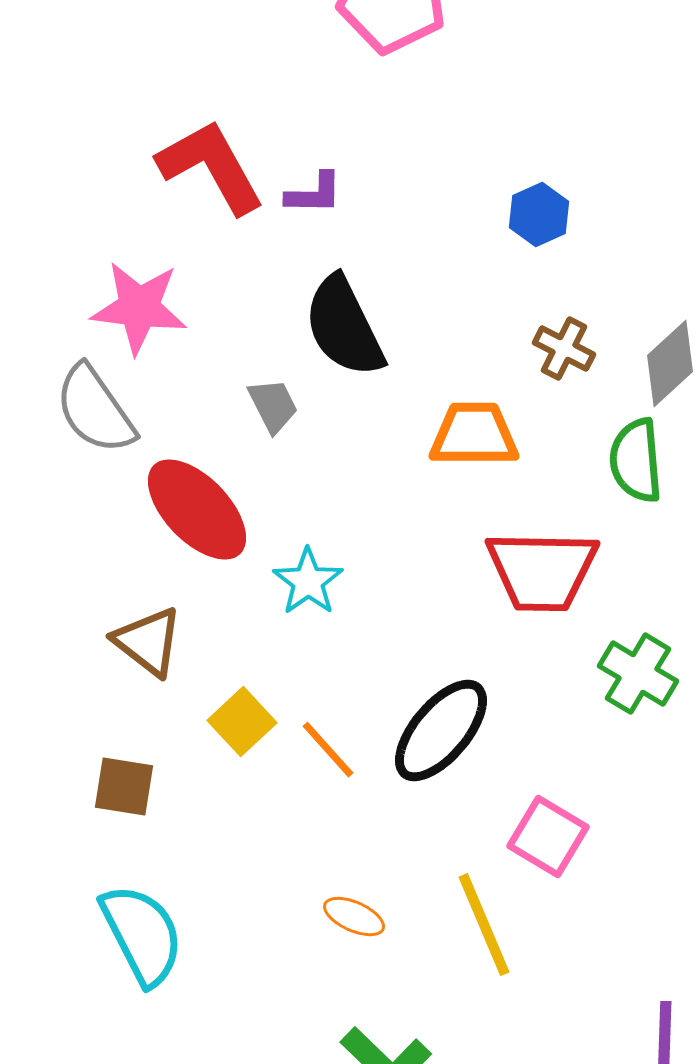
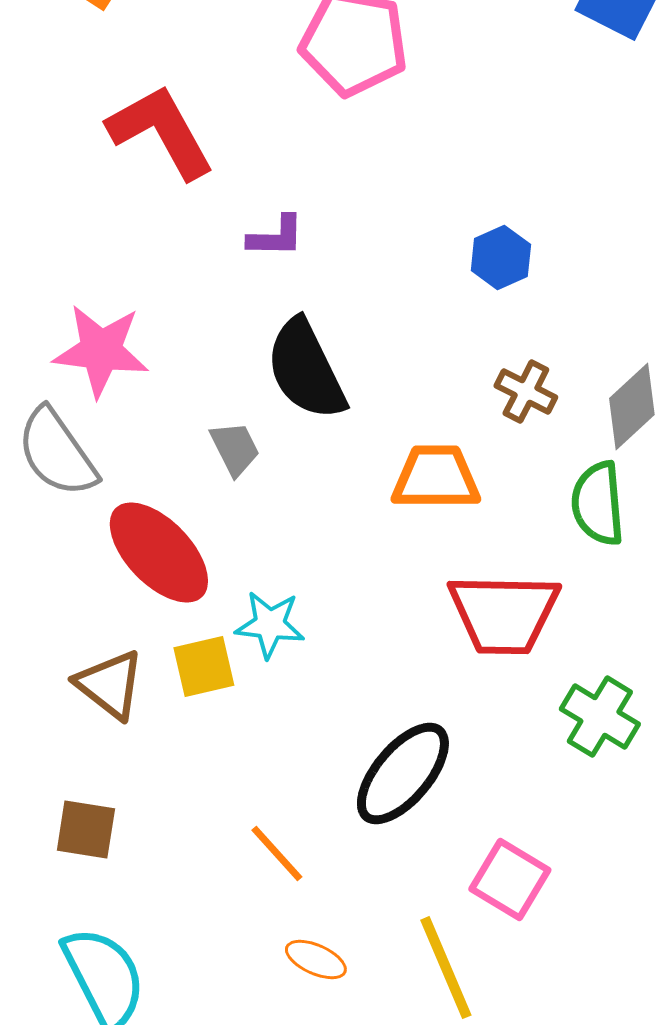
red L-shape: (211, 167) -> (161, 132), moved
cyan star: (308, 582) -> (270, 625), turned -30
yellow square: (242, 722) -> (204, 667), moved, turned 30
orange line: (328, 750) -> (277, 854), moved

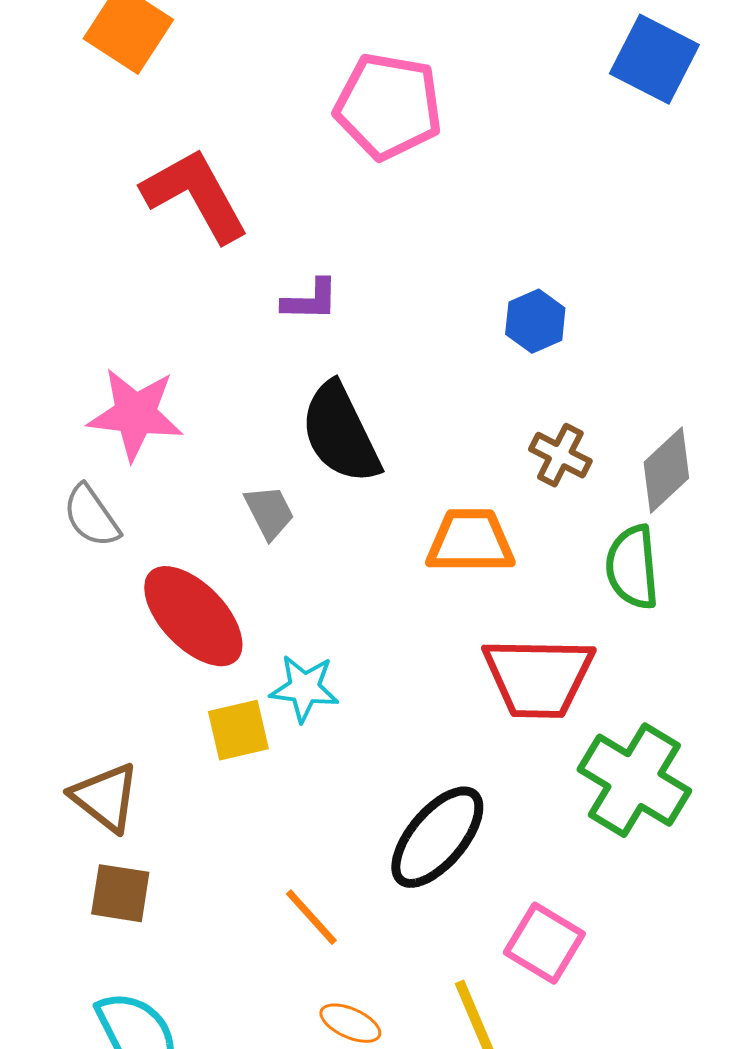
gray semicircle: (57, 453) -> (91, 516), size x0.7
brown triangle: (110, 685) -> (105, 797), moved
green cross: (600, 717) -> (634, 780), size x1.4

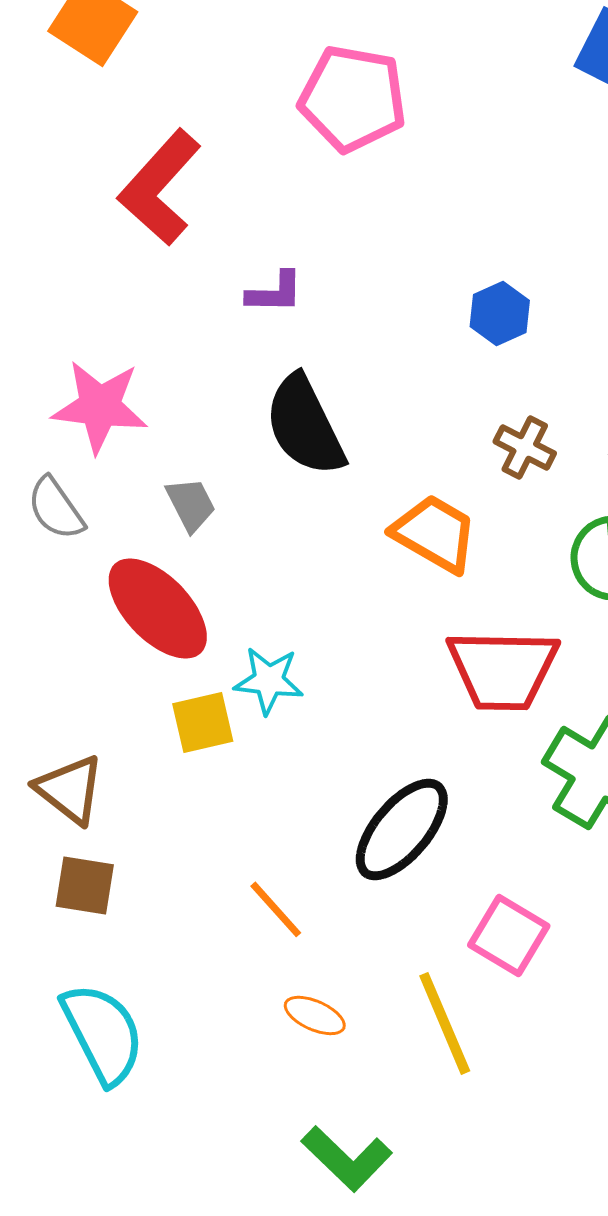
red L-shape: (195, 195) -> (160, 187), turned -109
gray trapezoid: (269, 512) -> (191, 504), moved
orange trapezoid: (470, 541) -> (435, 533), turned 30

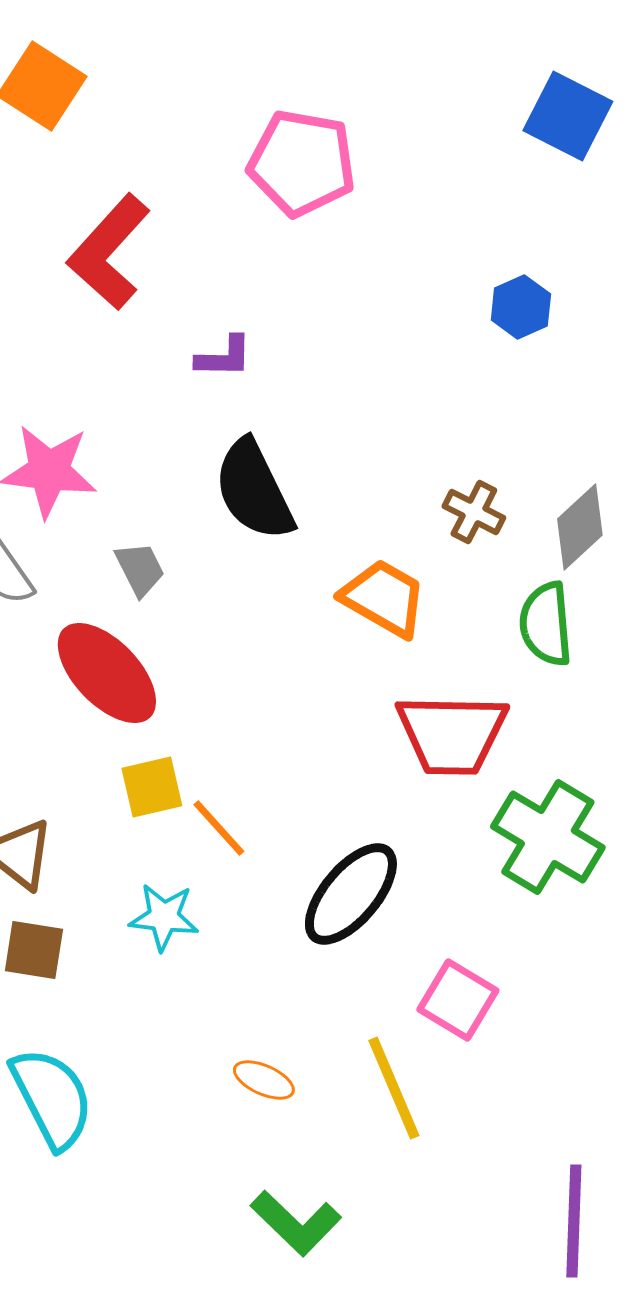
blue hexagon: (500, 313) -> (521, 307), moved
cyan star: (269, 680) -> (164, 917), moved
orange line: (276, 909) -> (219, 828), moved

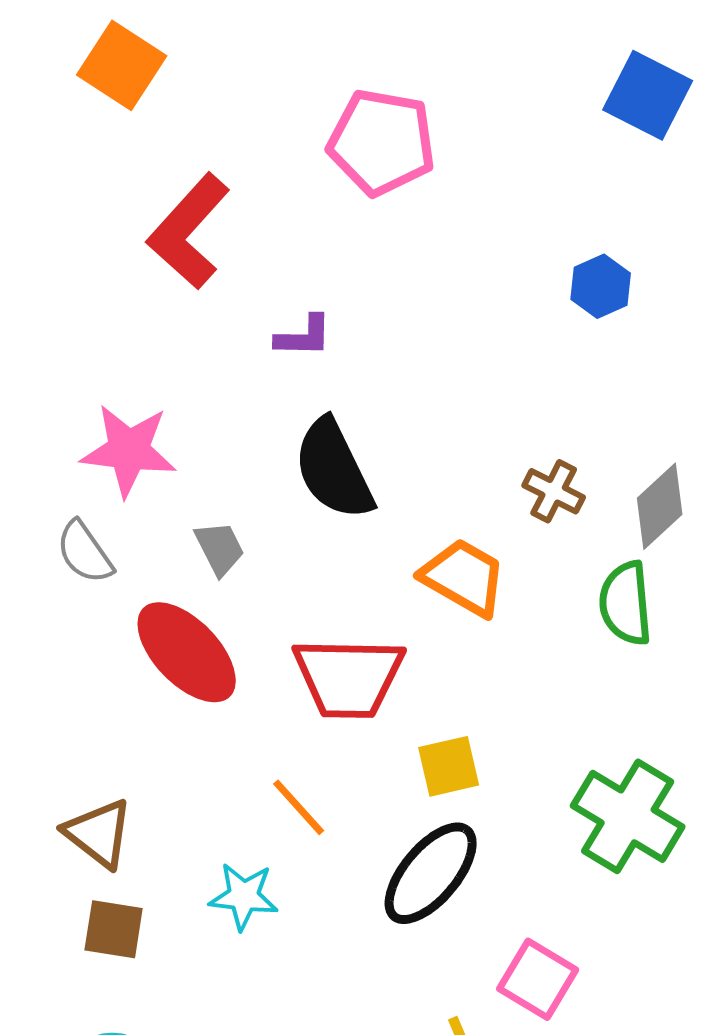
red trapezoid: (452, 734) -> (349, 677), moved
yellow square: (152, 787) -> (449, 766), moved

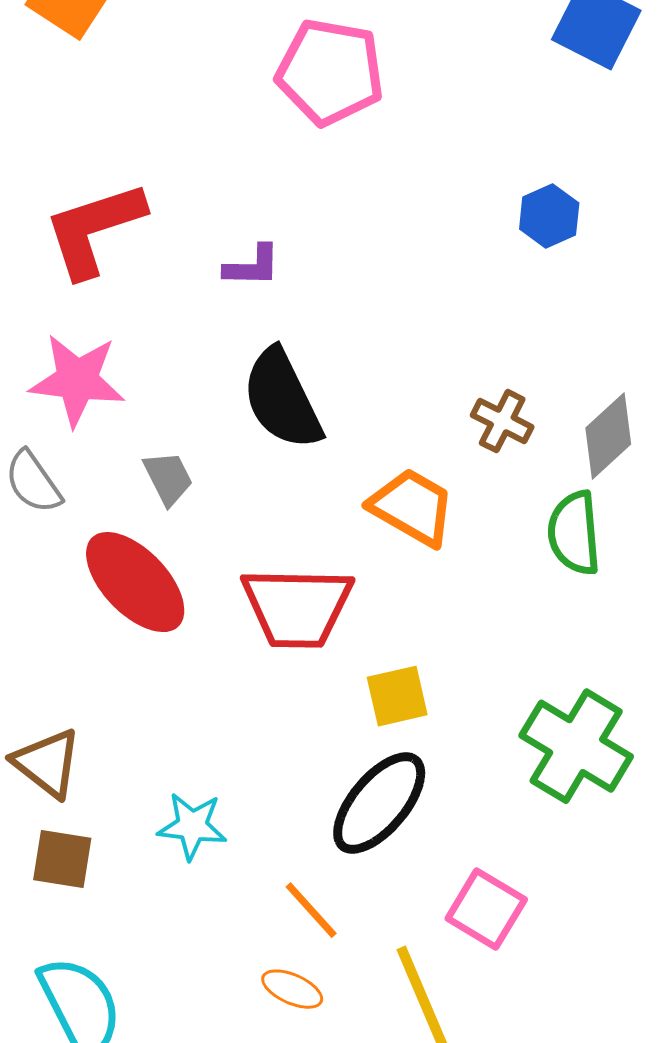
red L-shape: (189, 231) -> (94, 229), moved, turned 30
orange line: (299, 807) -> (311, 910), moved

